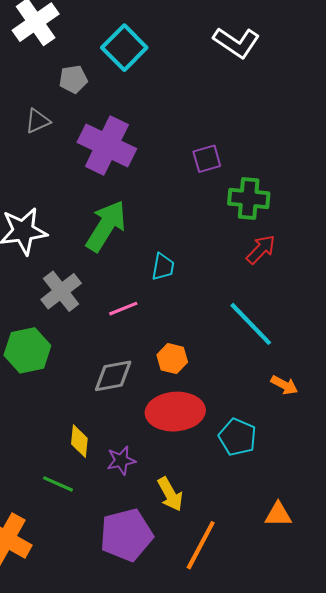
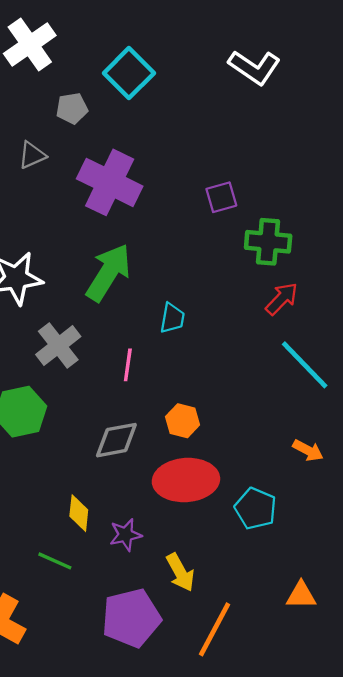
pink line: (123, 309) -> (128, 365), turned -60
cyan line: (251, 324) -> (305, 365), moved

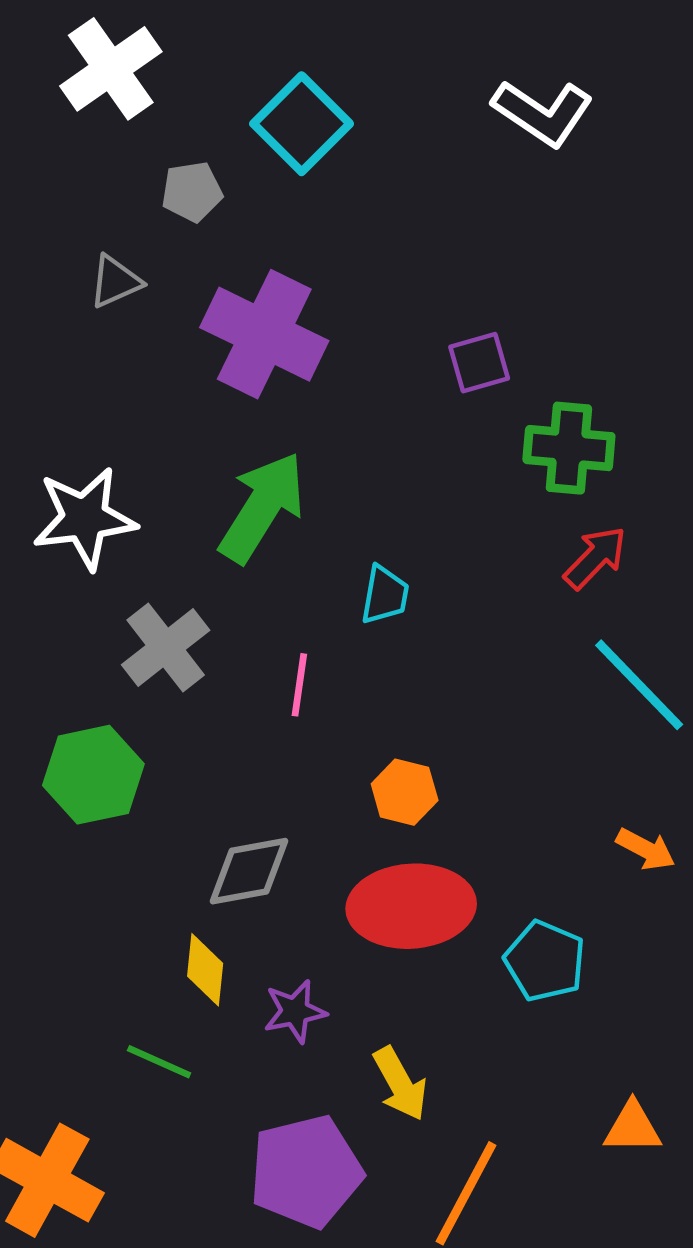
gray diamond: (116, 440) -> (249, 871), moved

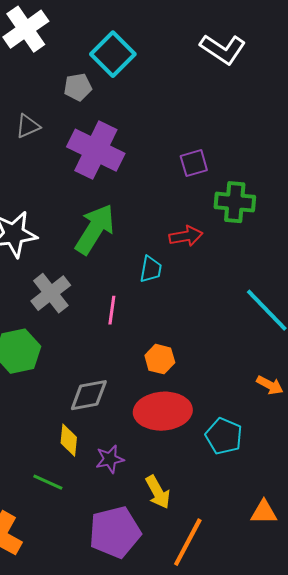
gray pentagon: (192, 192) -> (78, 87), moved
red arrow: (595, 558) -> (186, 236), moved, turned 36

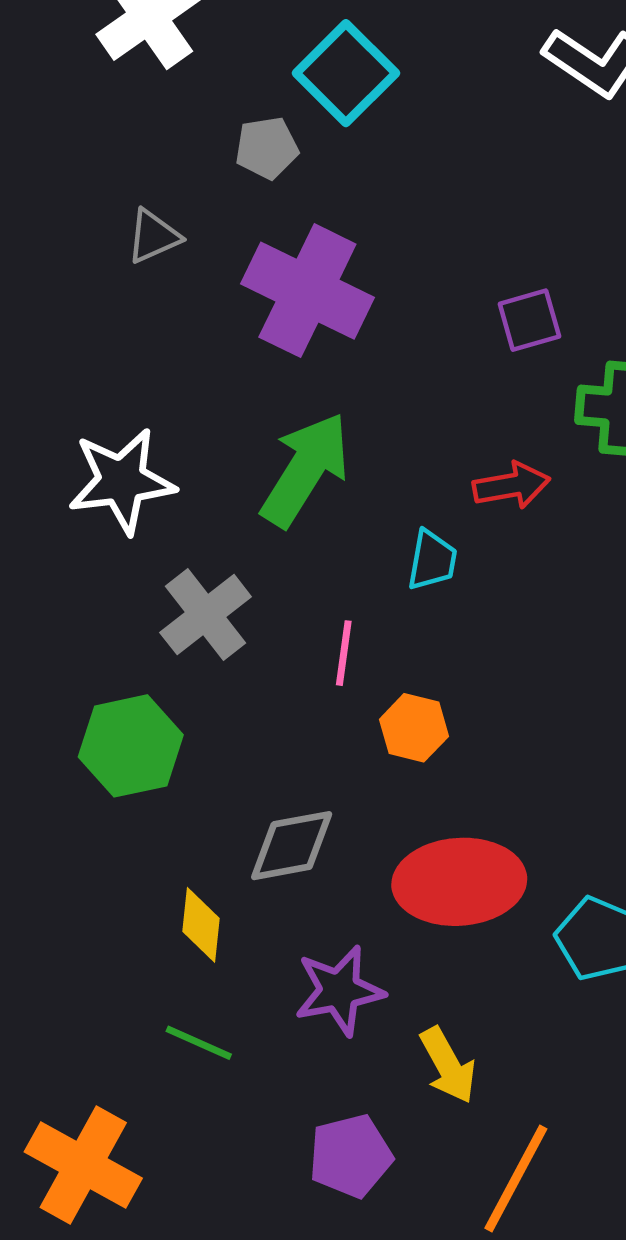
orange hexagon: (160, 359) -> (414, 728), moved
yellow diamond: (69, 440) -> (201, 925), moved
purple star: (110, 459) -> (339, 991), size x1.4
purple pentagon: (115, 532) -> (351, 1156), size x0.7

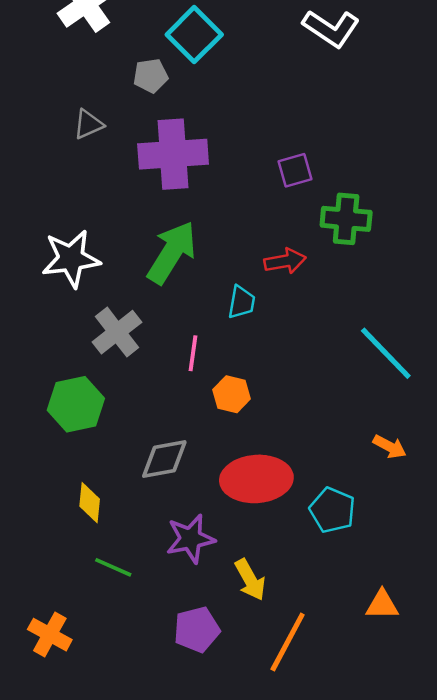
purple cross: (307, 291) -> (173, 154), turned -30
yellow diamond: (201, 925) -> (90, 503), moved
orange cross: (83, 1165) -> (50, 635), size x0.7

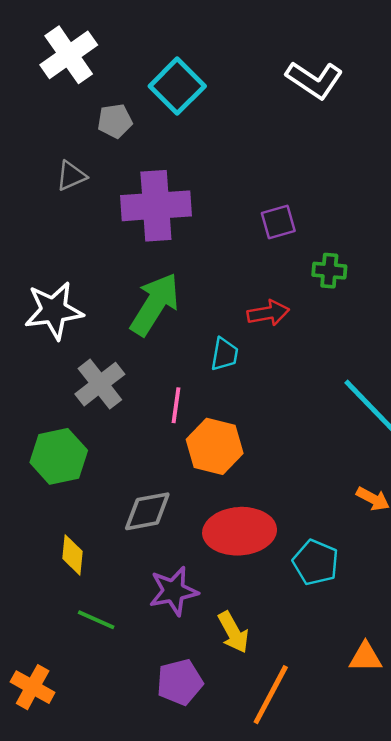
gray pentagon: (151, 76) -> (115, 121), moved
green cross: (346, 219) -> (329, 271), size x0.7
orange hexagon: (232, 394) -> (215, 446), size x1.5

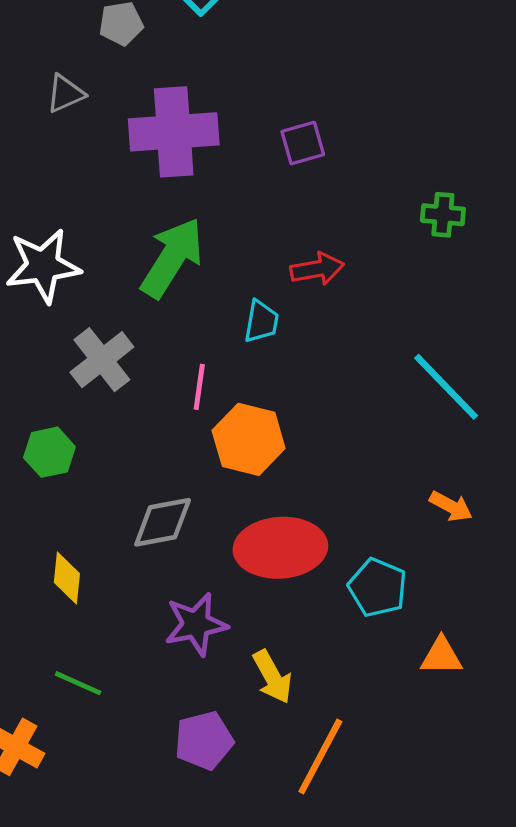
purple square: (278, 222) -> (303, 143), moved
green cross: (329, 271) -> (443, 215), moved
green hexagon: (59, 456) -> (49, 452), size x0.7
green line: (96, 620) -> (78, 683), moved
orange triangle: (365, 657) -> (441, 656), moved

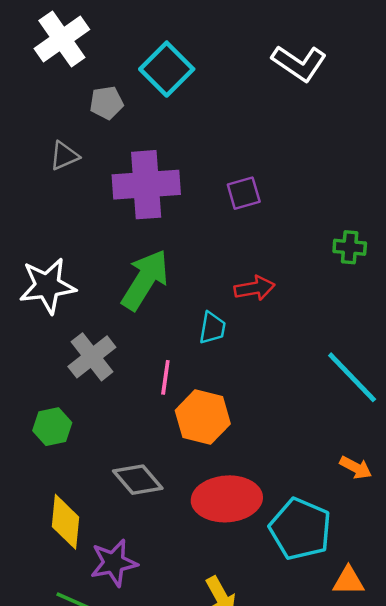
gray diamond: (163, 522) -> (138, 480), turned 60
yellow diamond: (67, 578) -> (65, 522), size x1.4
cyan pentagon: (378, 588) -> (300, 529), size x1.4
purple star: (196, 624) -> (114, 563), moved

